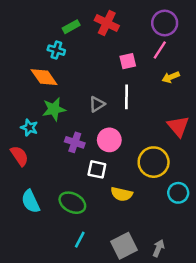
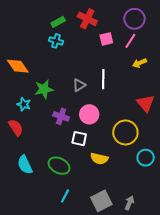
cyan cross: (56, 50) -> (56, 41), moved
pink square: (128, 61) -> (106, 39), moved
orange diamond: (44, 77) -> (18, 66), moved

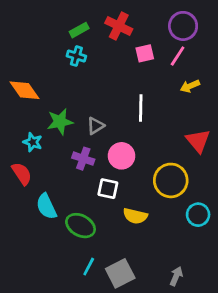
gray triangle: (79, 85) -> (96, 126), moved
cyan semicircle: (25, 165) -> (46, 206), moved
gray square: (101, 201) -> (120, 273), moved

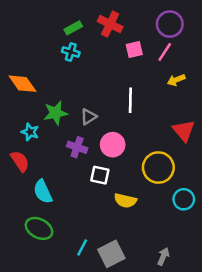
green ellipse: (81, 226) -> (39, 228), moved

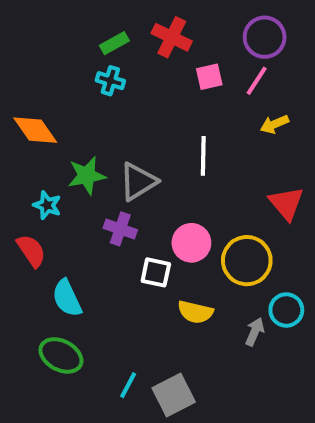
gray triangle: (89, 117) -> (138, 182), size x1.5
pink circle: (113, 145) -> (191, 243), moved
gray arrow: (163, 256) -> (255, 332), moved

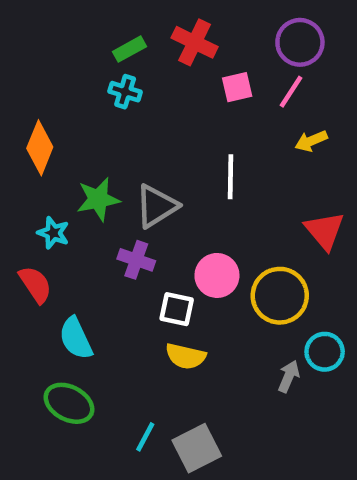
orange diamond: (35, 130) -> (40, 148), turned 57
yellow semicircle: (195, 312) -> (186, 356), moved

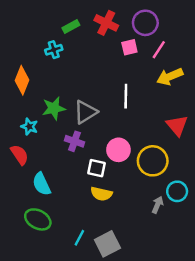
purple circle: (300, 42) -> (145, 23), moved
cyan cross: (125, 92) -> (54, 50), moved, turned -35
yellow arrow: (311, 141) -> (170, 77), size x1.5

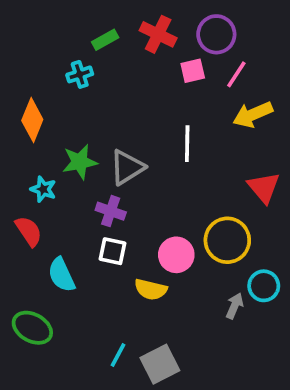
pink circle: (118, 150) -> (176, 255), moved
white square: (96, 168) -> (112, 251), moved
green ellipse: (38, 219) -> (32, 328), moved

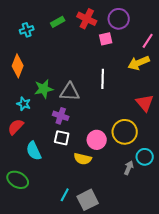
cyan cross: (80, 74) -> (27, 30), moved
pink line: (236, 74) -> (148, 41), moved
gray triangle: (127, 167) -> (70, 92), turned 35
red semicircle: (29, 231) -> (16, 127), turned -102

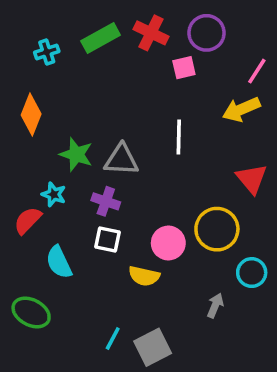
green rectangle: (58, 22) -> (101, 38), size x1.5
green star: (44, 89) -> (76, 154), turned 30
cyan star: (24, 104) -> (54, 194), moved
gray arrow: (129, 168) -> (215, 306), moved

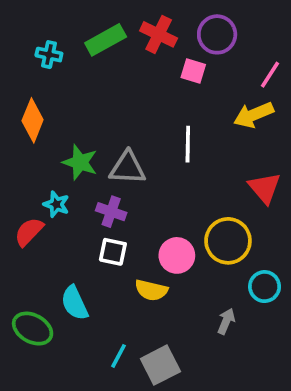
cyan cross: (47, 52) -> (49, 55), turned 30
pink square: (184, 68) -> (193, 71), turned 30
cyan semicircle: (59, 262) -> (75, 303), moved

